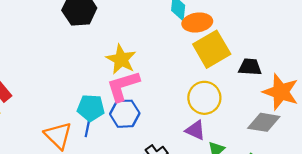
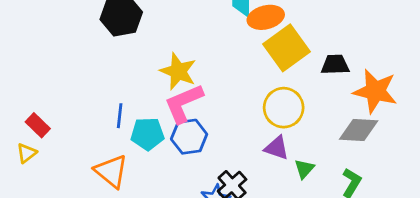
blue line: (88, 127) -> (120, 116), moved

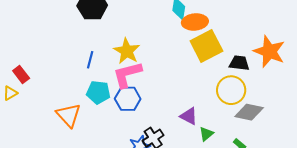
orange star: (375, 91) -> (269, 51), moved
yellow circle: (284, 108) -> (231, 90), moved
blue line: (120, 116) -> (90, 60), moved

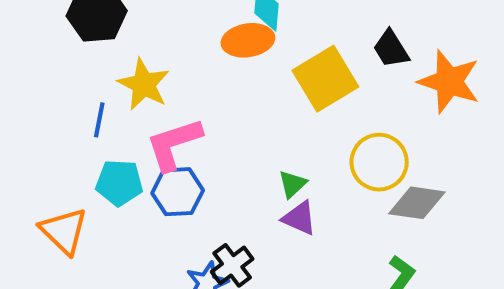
orange ellipse: (195, 22) -> (248, 40), moved
yellow star: (127, 51) -> (144, 84), moved
black trapezoid: (239, 63) -> (391, 49), moved, turned -125
green triangle: (206, 134) -> (292, 184), moved

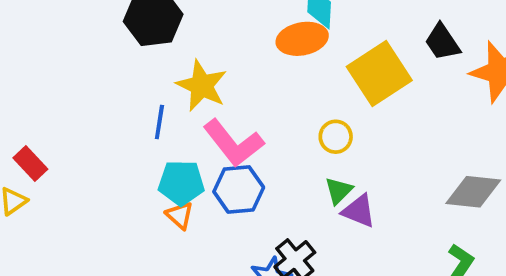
pink L-shape: (174, 144) -> (233, 143), turned -108
yellow circle: (379, 162) -> (336, 137), moved, size x0.6
green triangle: (292, 184) -> (339, 191), moved
orange triangle: (64, 231) -> (180, 215), moved, size x0.6

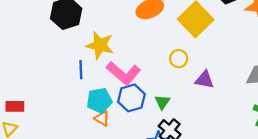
red rectangle: (30, 164) -> (15, 106), turned -36
green triangle: (339, 191) -> (162, 102), moved
purple triangle: (359, 211) -> (204, 80), moved

